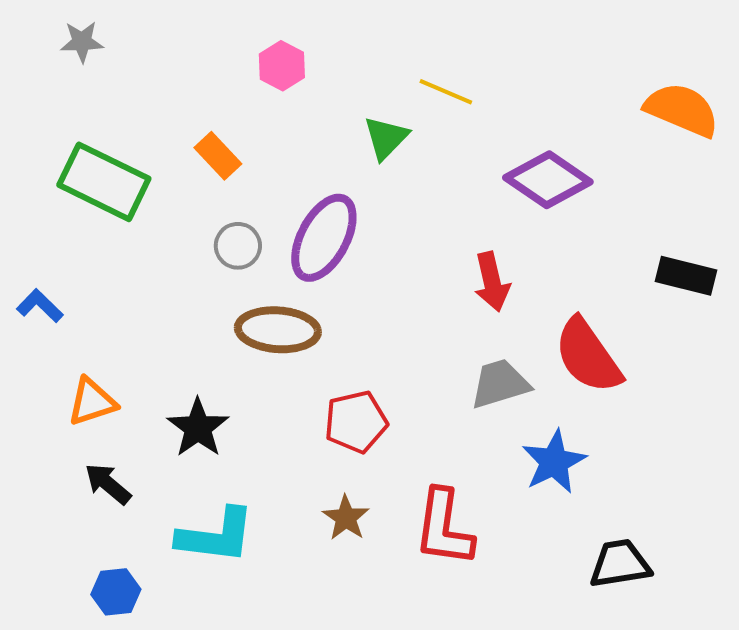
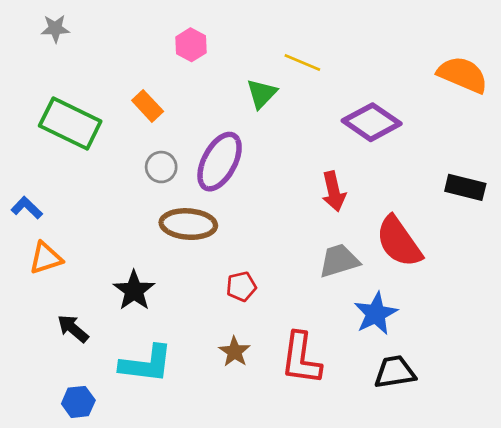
orange triangle: (92, 402) -> (46, 258), moved
red pentagon: (356, 422) -> (241, 286), size x0.7
black trapezoid: (620, 564) -> (395, 372), moved

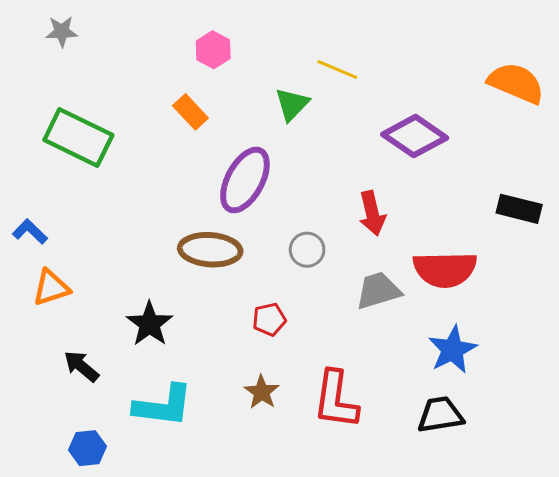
orange rectangle: (148, 106) -> (190, 112), moved
gray circle: (161, 167) -> (307, 250), moved
red semicircle: (399, 242) -> (445, 269), turned -56
blue star: (376, 314) -> (452, 350), moved

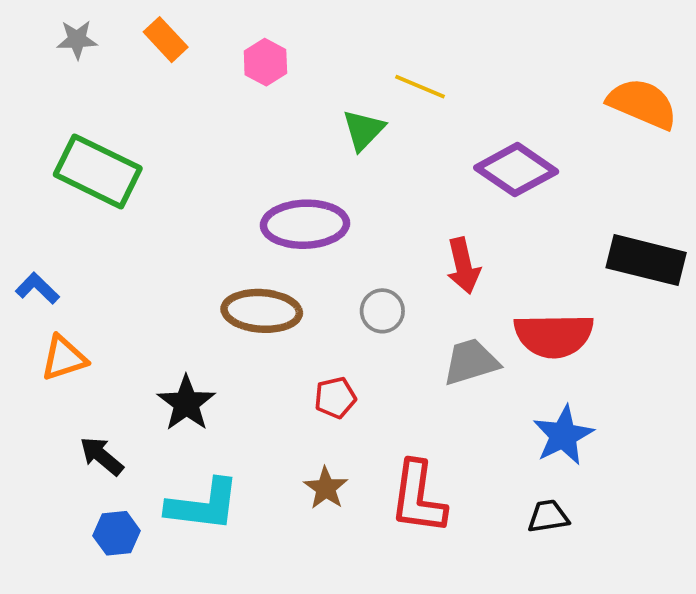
orange rectangle: (190, 112) -> (166, 40), moved
purple ellipse: (245, 180) -> (305, 224), turned 60
black rectangle: (519, 209) -> (646, 260), size x1.4
black trapezoid: (440, 415) -> (548, 516), size x0.7
blue hexagon: (87, 448) -> (117, 533), moved

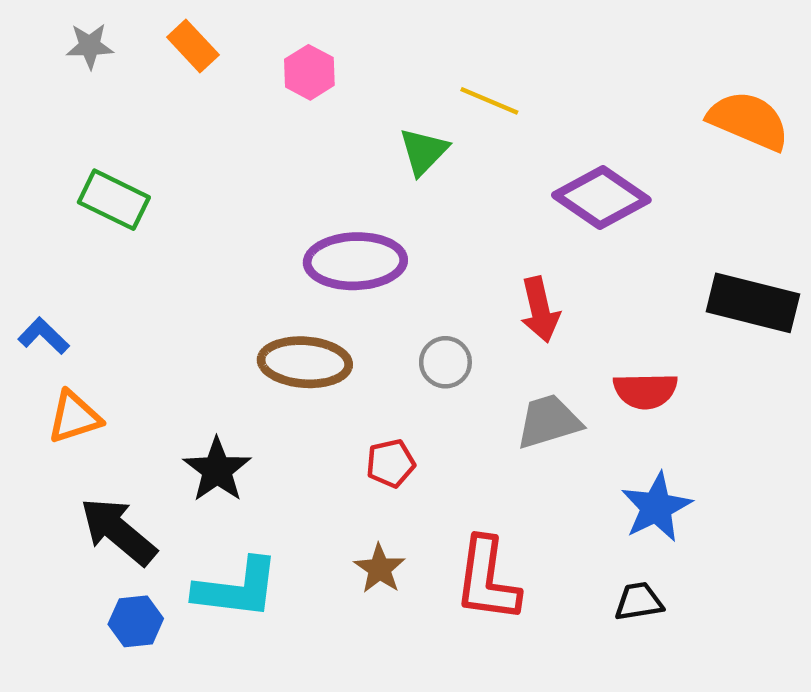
green rectangle: (98, 171) -> (114, 200), size x0.7
red semicircle: (554, 335) -> (645, 391), size x0.7
black arrow: (102, 456) -> (118, 531), size x1.5

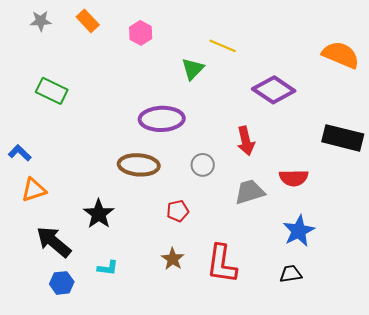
cyan L-shape: (237, 588) -> (108, 268), size x0.5

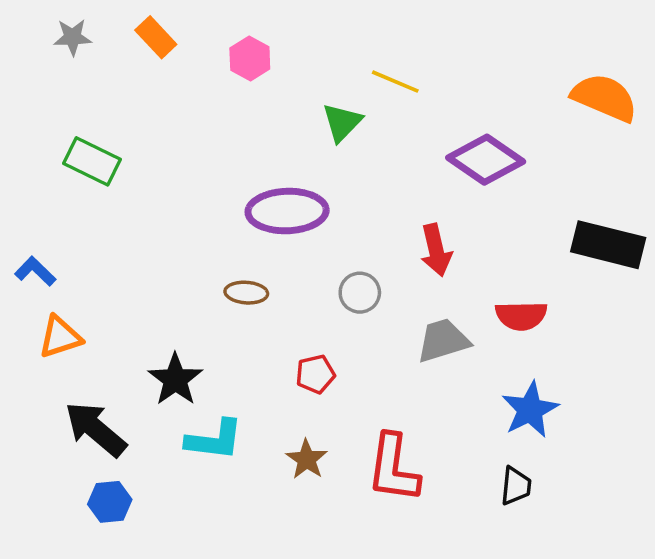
brown ellipse: (139, 165) -> (246, 293), size x0.6
cyan L-shape: (108, 268) -> (214, 440), moved, size x1.6
black trapezoid: (291, 274) -> (516, 486), turned 105

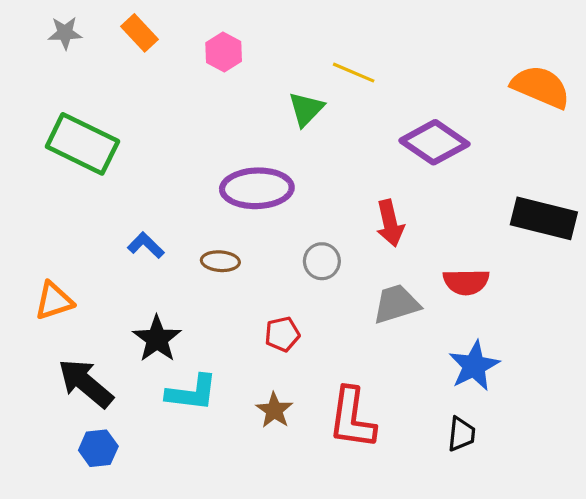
green rectangle: (92, 161) -> (82, 144), size x1.4
blue L-shape: (35, 271) -> (146, 245), moved

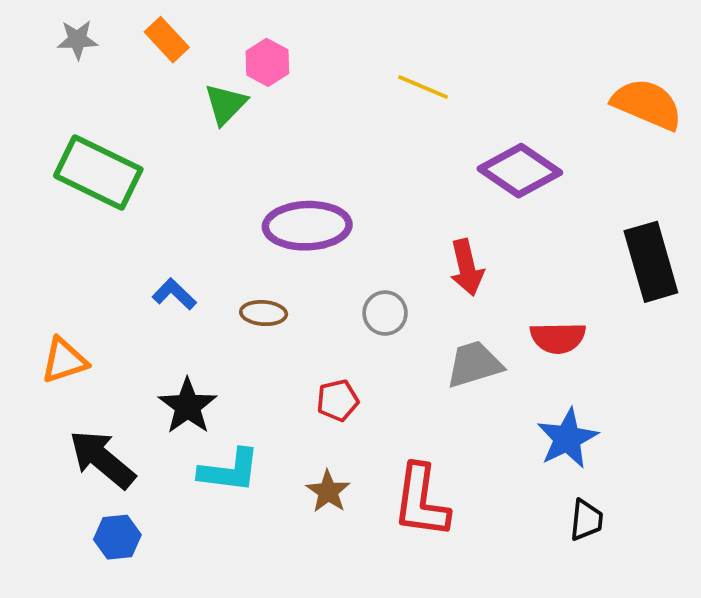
green triangle: (306, 109) -> (226, 104), moved
black rectangle: (544, 218) -> (651, 262), turned 60
black trapezoid: (461, 434) -> (586, 520), moved

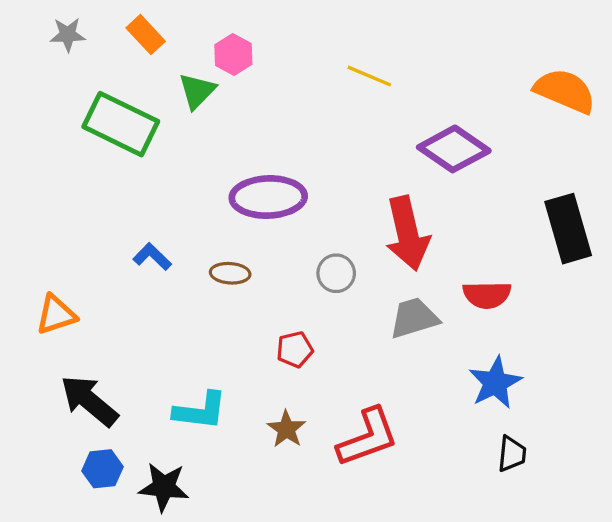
green rectangle: (98, 173) -> (121, 124), moved
red arrow: (467, 267) -> (407, 233), size x1.5
black star: (188, 406) -> (164, 487), moved, turned -30
red L-shape: (421, 501) -> (368, 437), turned -118

